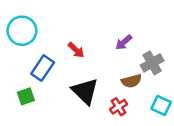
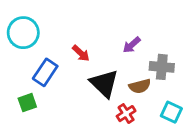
gray cross: (152, 63) -> (162, 67), turned 35
black triangle: (85, 91) -> (104, 83), moved

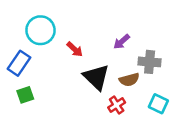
cyan circle: (23, 33) -> (40, 30), moved
blue rectangle: (45, 72) -> (19, 63), moved

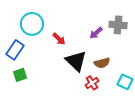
gray cross: (150, 62) -> (118, 25), moved

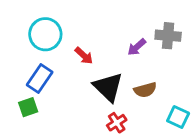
blue rectangle: (15, 50) -> (40, 78), moved
red cross: (92, 83) -> (117, 123), moved

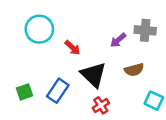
blue rectangle: (40, 78) -> (58, 91), moved
brown semicircle: (145, 90) -> (134, 70), moved

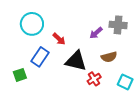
black triangle: (93, 75) -> (76, 61), turned -30
blue rectangle: (58, 91) -> (40, 57), moved
red cross: (101, 105) -> (94, 79), moved

